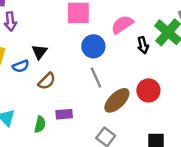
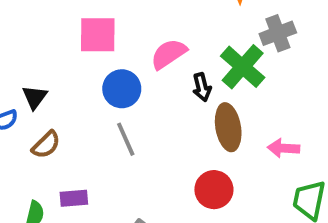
red circle: (148, 90) -> (214, 190), moved
brown ellipse: (117, 100) -> (228, 127), moved, turned -56

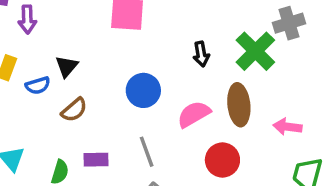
pink semicircle: (169, 54) -> (194, 114), moved
black arrow: (202, 87) -> (201, 54), moved
blue circle: (122, 89) -> (143, 90), moved
gray line: (126, 139) -> (147, 152), moved

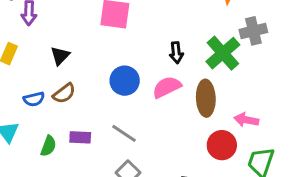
blue semicircle: (38, 85) -> (34, 99), moved
pink semicircle: (194, 114) -> (167, 87), moved
gray line: (147, 152) -> (124, 133), turned -40
red circle: (222, 160) -> (222, 145), moved

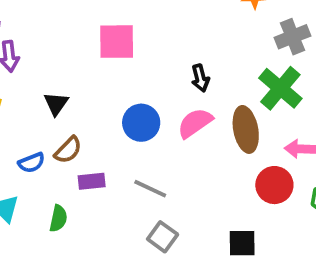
green cross: (223, 53) -> (280, 88), moved
purple rectangle: (80, 137) -> (92, 181), moved

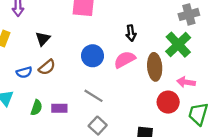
purple rectangle: (92, 181) -> (59, 108), moved

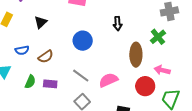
green cross: (178, 45) -> (158, 37), size x0.7
pink semicircle: (125, 60) -> (108, 80), moved
brown semicircle: (47, 67) -> (46, 57), moved

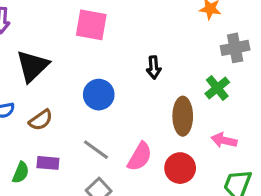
black triangle: (41, 22) -> (32, 66), size x1.6
pink semicircle: (108, 80) -> (140, 157), turned 144
green semicircle: (30, 82) -> (21, 173), moved
red circle: (145, 86) -> (180, 168), moved

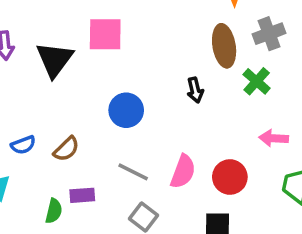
black triangle: (32, 66) -> (55, 59), moved
black arrow: (154, 67) -> (195, 90), moved
brown ellipse: (183, 116) -> (224, 46), moved

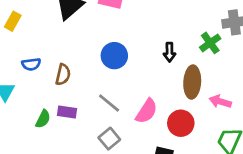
brown ellipse: (224, 46) -> (192, 82), moved
green cross: (257, 81) -> (210, 43), moved
brown semicircle: (66, 149) -> (63, 75), turned -45

